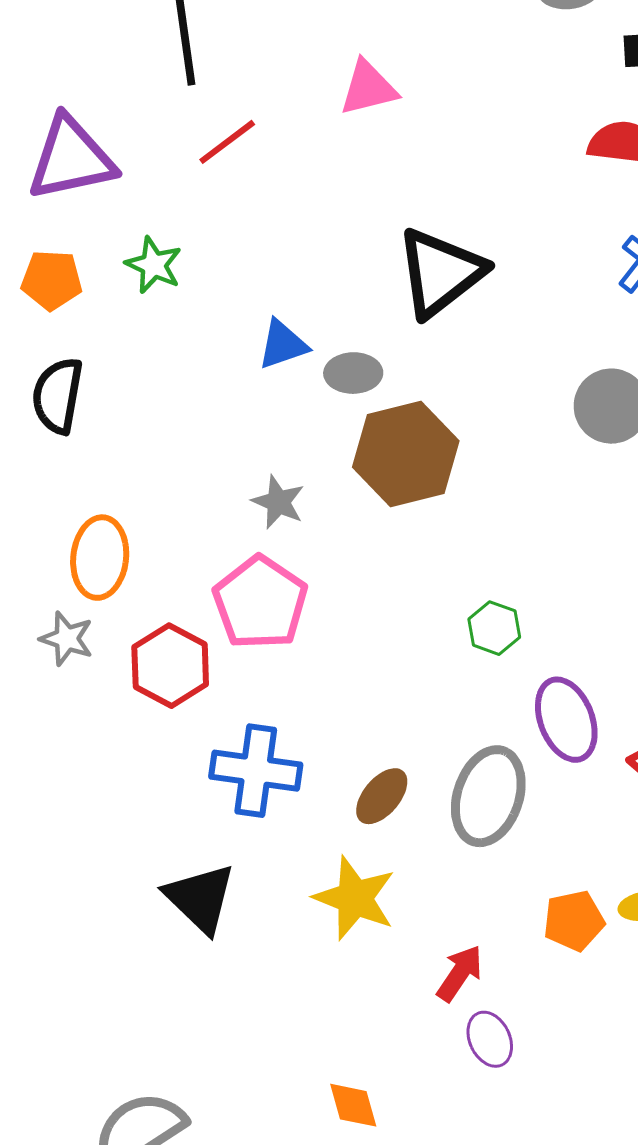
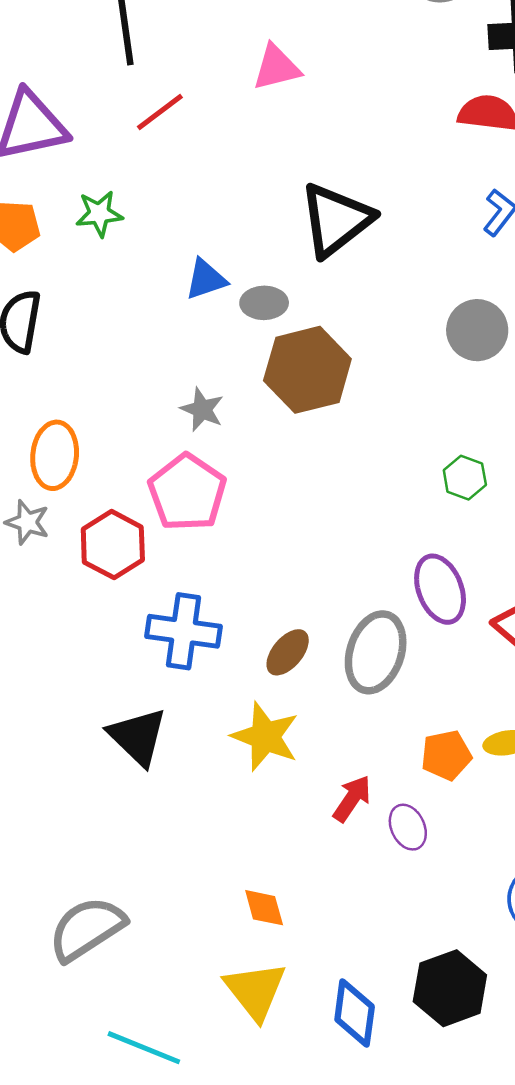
green star: (154, 265) -> (99, 214), turned -30
green hexagon: (494, 628) -> (465, 478), moved
purple ellipse: (490, 1039) -> (408, 827), moved

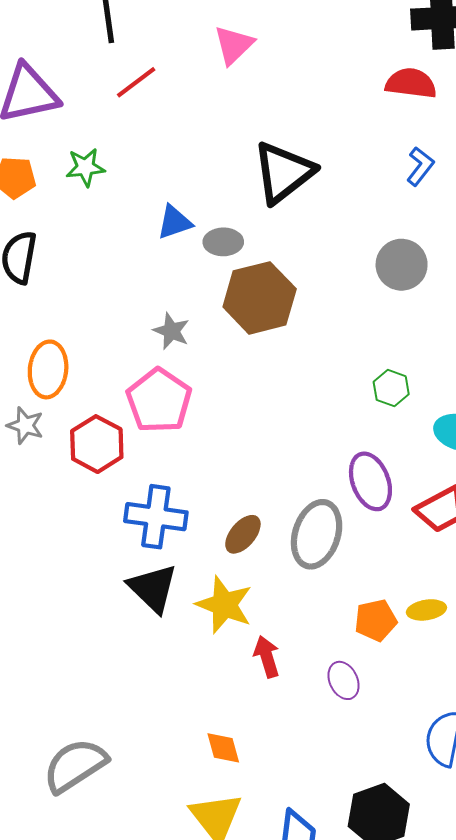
pink triangle: (276, 67) -> (234, 45), turned -30
black triangle: (138, 737) -> (153, 588), moved
red arrow: (352, 799) -> (267, 657), moved, turned -51

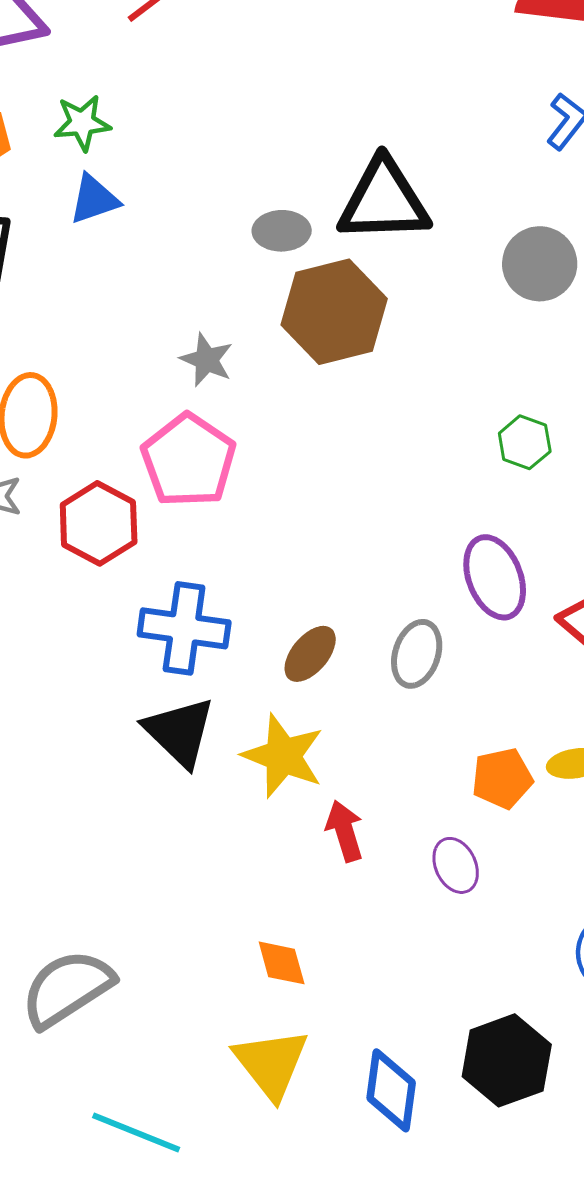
black triangle: (283, 172) -> (384, 201), moved, turned 36
blue triangle: (175, 222) -> (94, 199), moved
gray ellipse: (317, 534) -> (417, 654), size x0.7

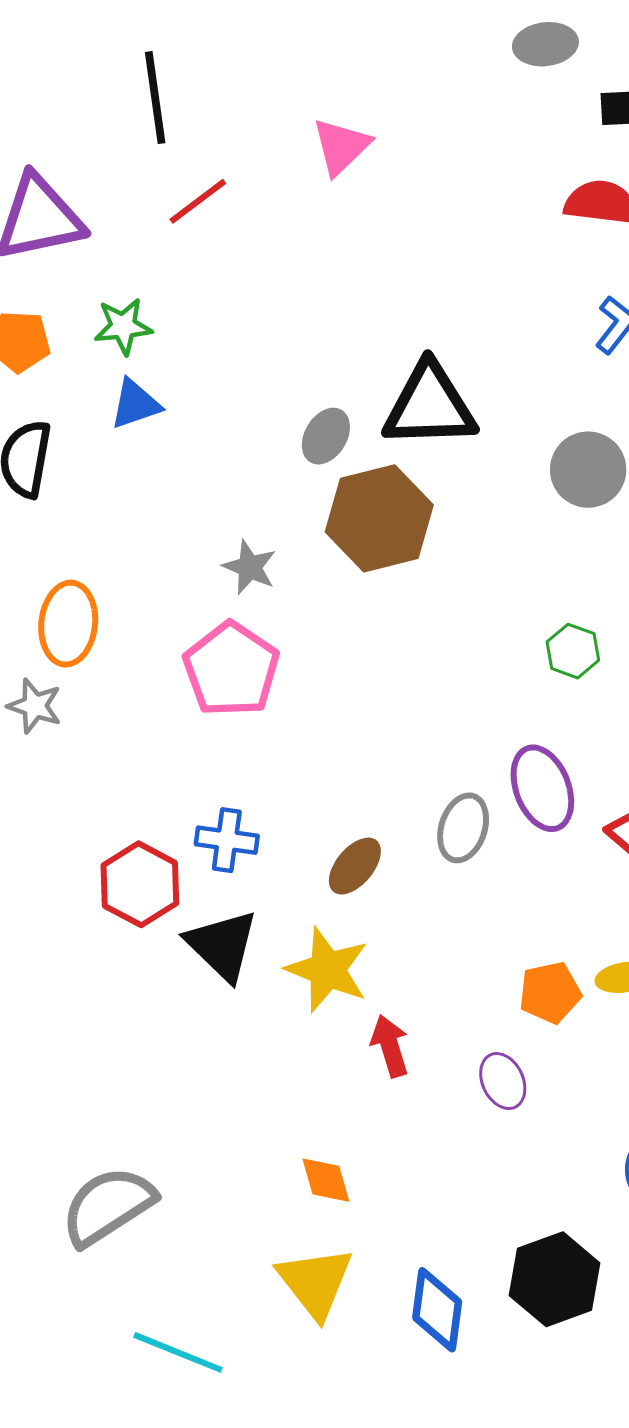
gray ellipse: (282, 231) -> (326, 436), turned -58
red hexagon: (99, 523) -> (140, 884), moved
blue cross: (184, 628) -> (227, 840), size x0.7
gray ellipse: (417, 654) -> (463, 828), moved

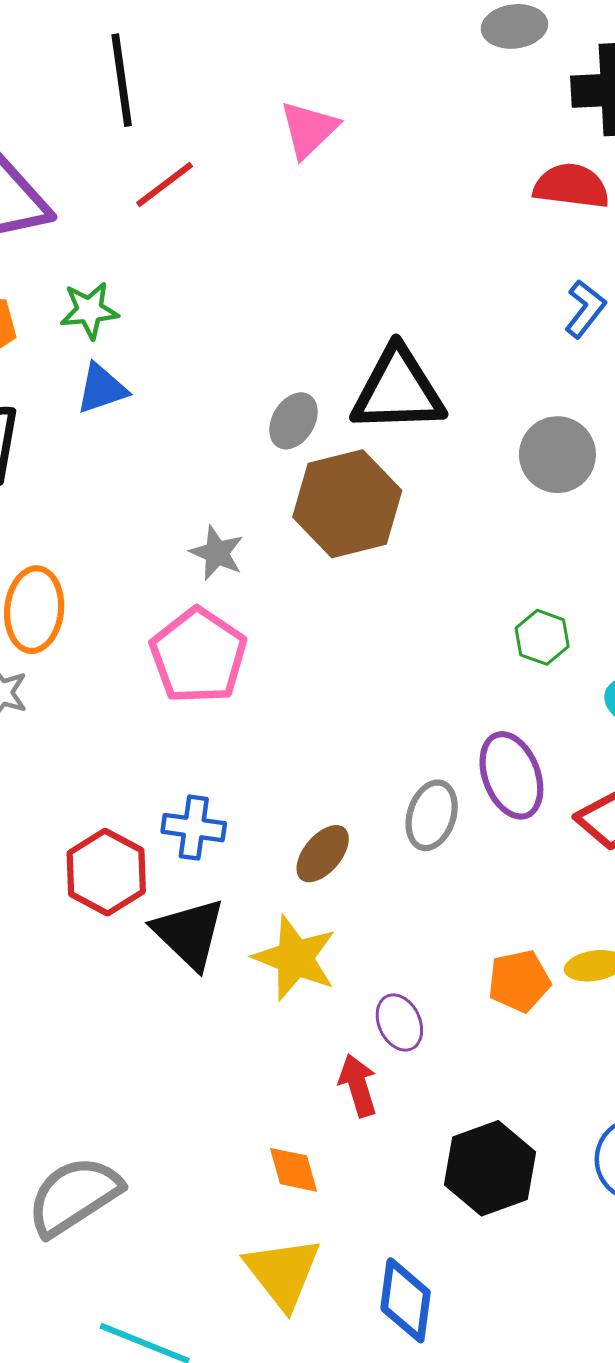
red arrow: (390, 1046) -> (358, 1085), moved
purple ellipse: (503, 1081) -> (399, 1023), moved
black hexagon: (555, 1279) -> (490, 1168), moved

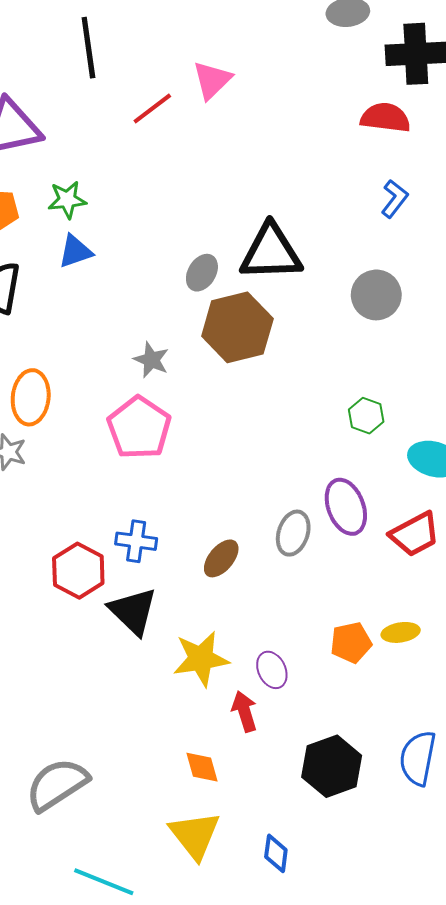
red line: (165, 185) -> (152, 109), moved
yellow star: (295, 958) -> (201, 659), moved, turned -30
blue diamond: (406, 1300) -> (276, 853), size x0.7

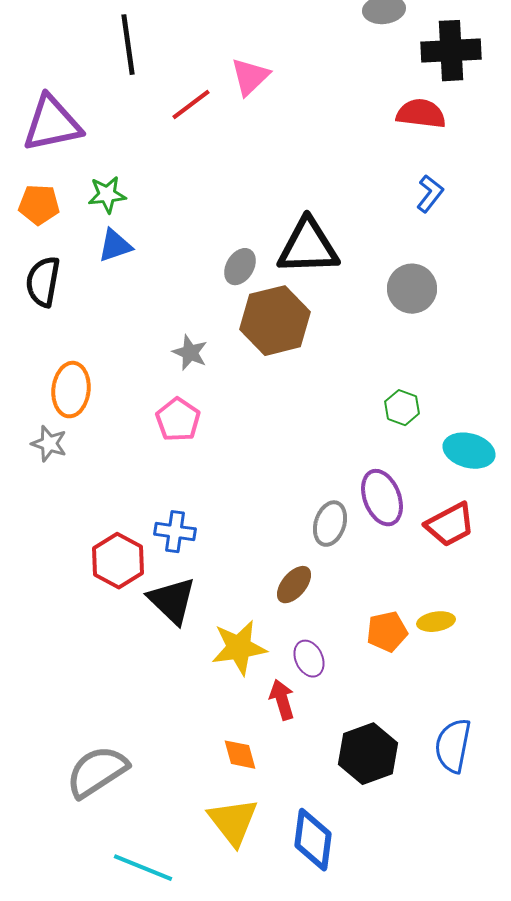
pink pentagon: (139, 428) -> (178, 420), size x0.7
brown ellipse: (221, 558) -> (294, 585), moved
blue diamond: (276, 853) -> (313, 840), size x1.6

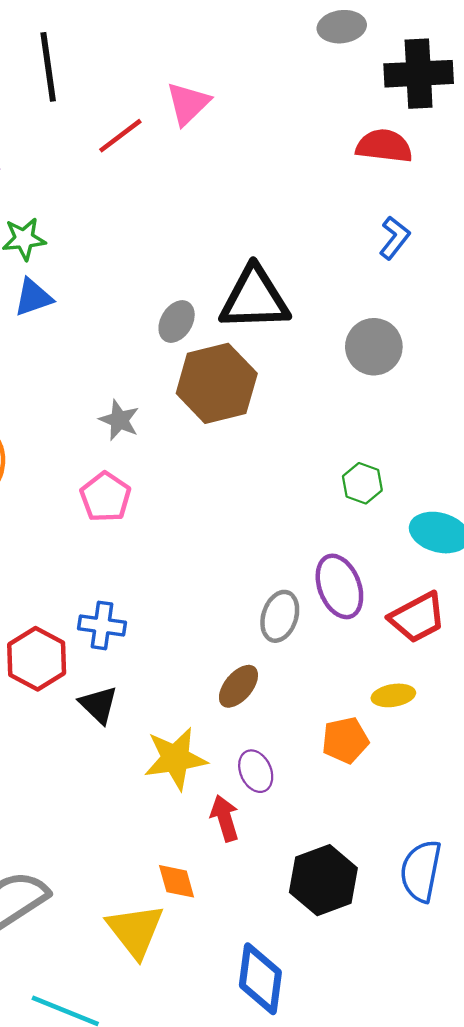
black triangle: (172, 601) -> (99, 705), size x0.7
yellow ellipse: (436, 622) -> (393, 695), moved
yellow triangle: (233, 822) -> (135, 931), moved

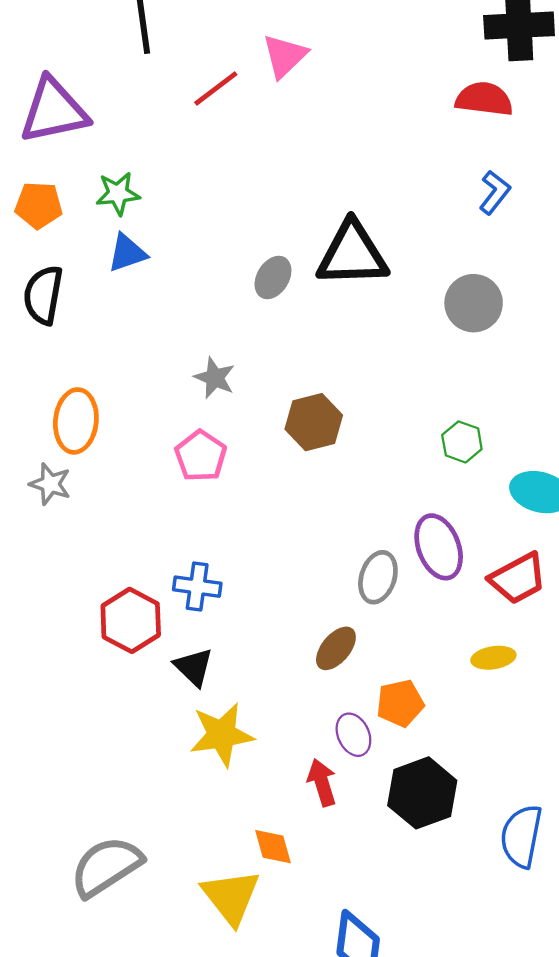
brown hexagon: (217, 383) -> (314, 422), moved, size x0.7
orange pentagon: (345, 740) -> (400, 703), moved
yellow star: (175, 759) -> (222, 735), moved
black hexagon: (323, 880) -> (422, 793), moved

